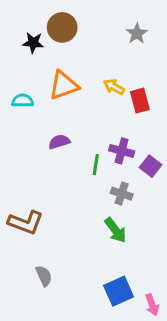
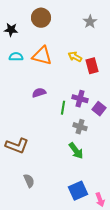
black star: (33, 43) -> (11, 30), moved
orange triangle: (64, 85) -> (42, 56), turned 35
cyan semicircle: (23, 101) -> (16, 57), moved

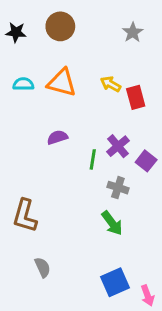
black star: (11, 30) -> (16, 32), moved
purple cross: (80, 99) -> (118, 146), turned 35
brown L-shape: (17, 146) -> (25, 216), turned 85

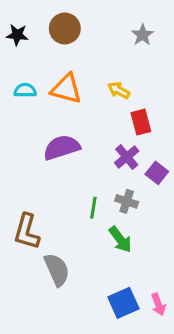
red rectangle: (136, 97) -> (141, 122), moved
purple semicircle: (57, 137) -> (62, 147), size x1.6
green line: (93, 159) -> (93, 208), moved
gray semicircle: (43, 267) -> (57, 270), moved, size x1.5
pink arrow: (148, 295) -> (158, 305), moved

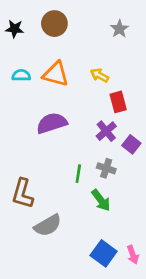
gray semicircle: (57, 270) -> (48, 225), turned 84
blue square: (123, 303) -> (104, 253), turned -30

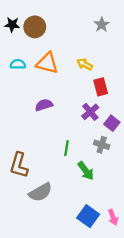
brown circle: (54, 24) -> (35, 27), moved
purple semicircle: (52, 123) -> (44, 105), size x0.7
gray cross: (106, 168) -> (102, 145), moved

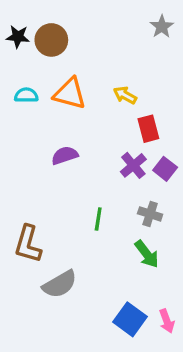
gray star: (102, 25) -> (162, 27), moved
purple square: (112, 123) -> (165, 169), moved
green arrow: (86, 171) -> (147, 254), moved

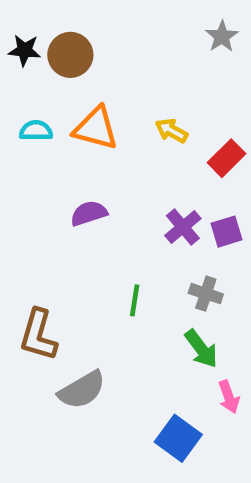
red rectangle: (148, 129) -> (227, 158), moved, turned 60
purple square: (165, 169) -> (227, 232), turned 35
pink arrow: (167, 321) -> (229, 397), moved

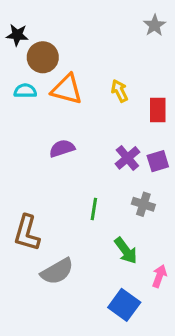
brown circle: (70, 55) -> (43, 57), moved
yellow arrow: (171, 131) -> (119, 91), turned 35
red rectangle: (227, 158) -> (158, 110), turned -45
green arrow: (201, 349) -> (126, 251), moved
pink arrow: (229, 397) -> (159, 276), turned -140

